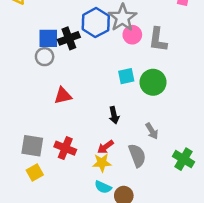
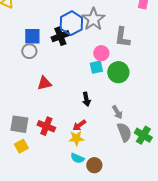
pink circle: (132, 35) -> (101, 53), moved
black cross: (69, 38) -> (60, 36), moved
gray semicircle: (137, 155) -> (124, 132), moved

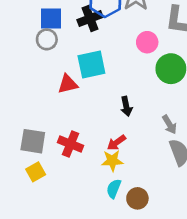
cyan square: (96, 67) -> (91, 65), moved, size x1.5
cyan semicircle: (77, 158) -> (114, 189), turned 88

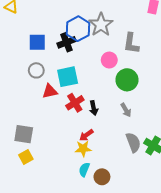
gray circle: (47, 39) -> (36, 70), moved
gray arrow: (169, 124) -> (126, 110), moved
red cross: (70, 144) -> (75, 103), moved, turned 36

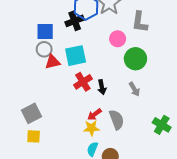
blue square: (37, 42) -> (45, 31), moved
red triangle: (50, 91) -> (53, 62), moved
gray square: (24, 134) -> (32, 113), turned -36
gray semicircle: (133, 142) -> (117, 120), moved
yellow square: (26, 157) -> (34, 136), turned 32

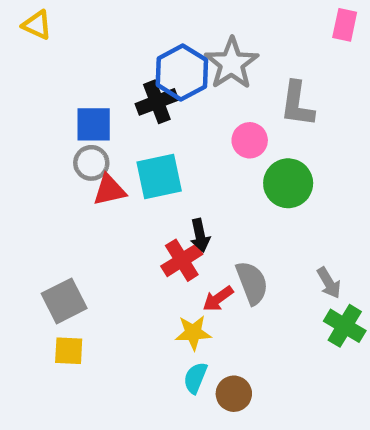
red cross: (83, 82) -> (182, 260), moved
black arrow: (102, 87) -> (200, 235), moved
gray arrow: (134, 89) -> (329, 283), moved
red arrow: (95, 114) -> (218, 299), moved
gray semicircle: (117, 120) -> (252, 283), moved

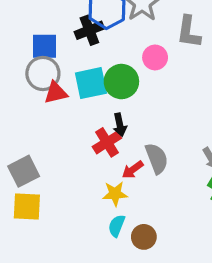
gray circle: (91, 163) -> (43, 74), size x1.4
green circle: (288, 183) -> (121, 82), moved
yellow square: (69, 351) -> (27, 206), size x1.4

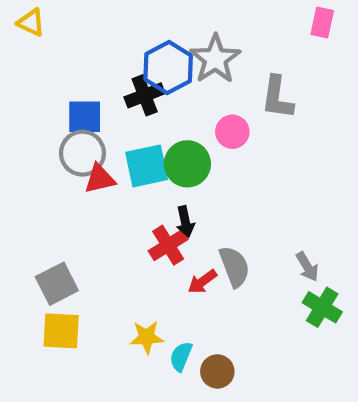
yellow star: (115, 194) -> (147, 337), moved

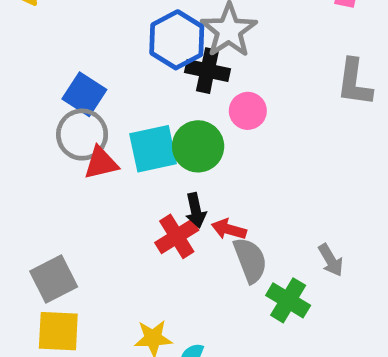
black cross: (145, 95) -> (208, 71), moved, turned 33
gray L-shape: (277, 97) -> (354, 82), moved
blue square: (85, 117) -> (84, 94), turned 33
red arrow: (202, 282) -> (229, 229), moved, turned 52
green cross: (322, 307) -> (288, 300), moved

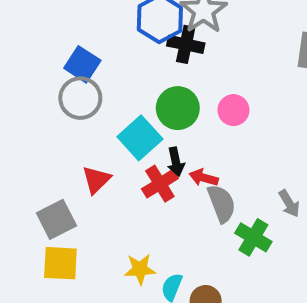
pink circle: (248, 111) -> (233, 110), moved
cyan square: (153, 149) -> (140, 138), moved, turned -30
red triangle: (101, 163) -> (96, 180), moved, turned -32

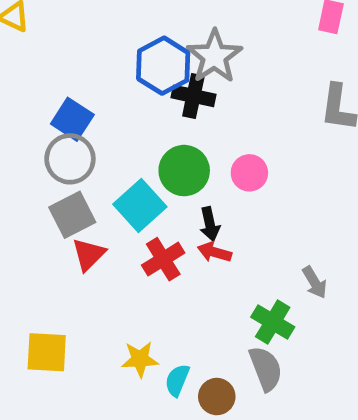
black arrow: (176, 162) -> (210, 224), moved
gray semicircle: (222, 204) -> (266, 369), moved
gray square: (56, 219) -> (72, 215), moved

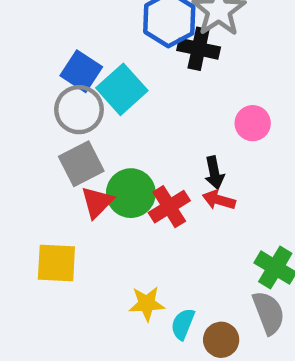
green circle: (184, 171) -> (131, 193), moved
cyan square: (140, 205) -> (122, 89), moved
yellow square: (47, 352) -> (56, 263), moved

